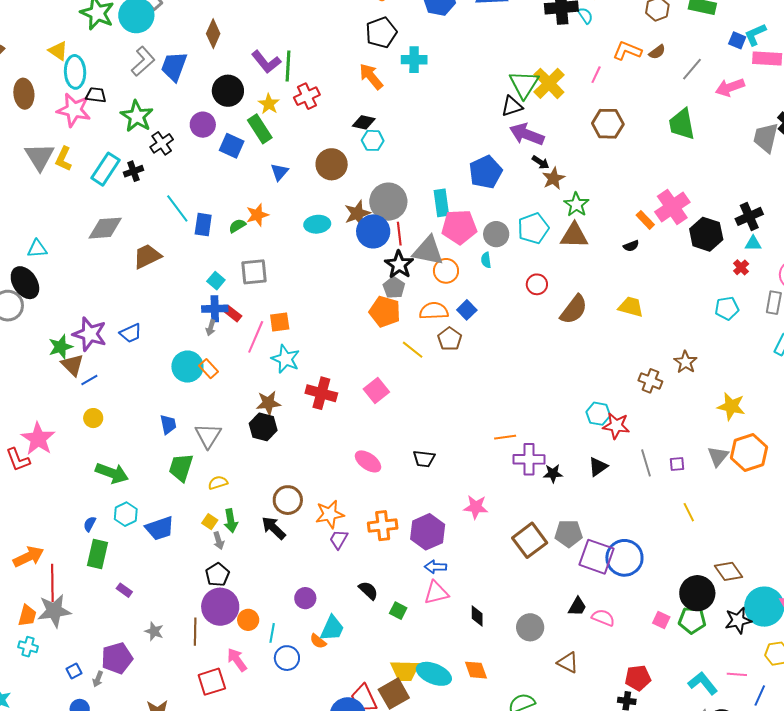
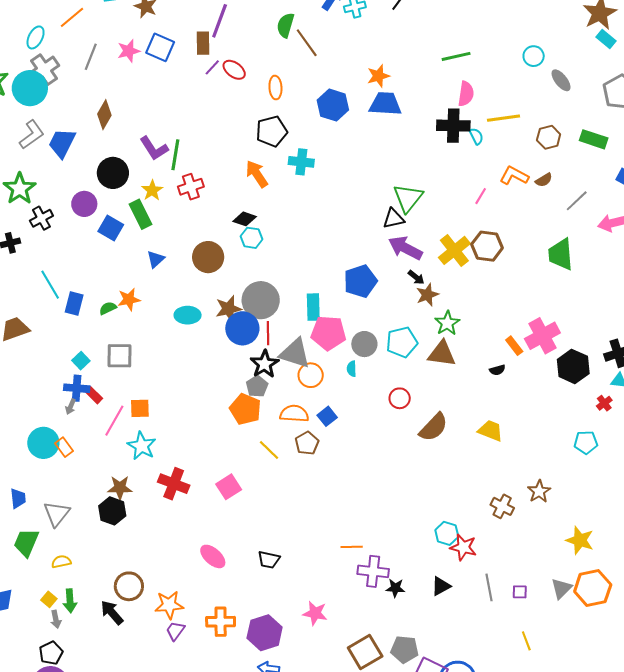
yellow cross: (549, 83) -> (454, 250), moved

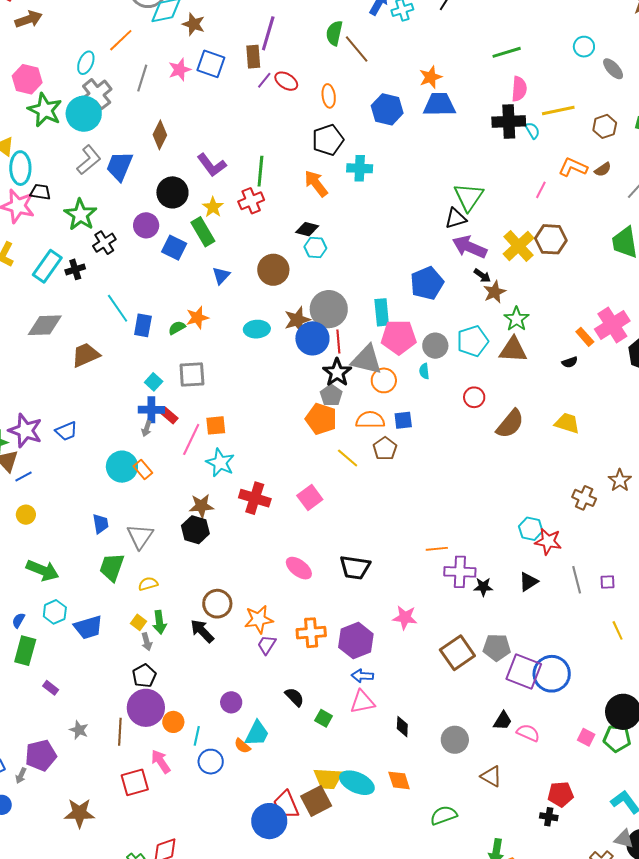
green line: (175, 155) -> (260, 171), moved
blue square: (327, 416) -> (403, 420), turned 36
black trapezoid: (269, 560) -> (355, 567), size x1.4

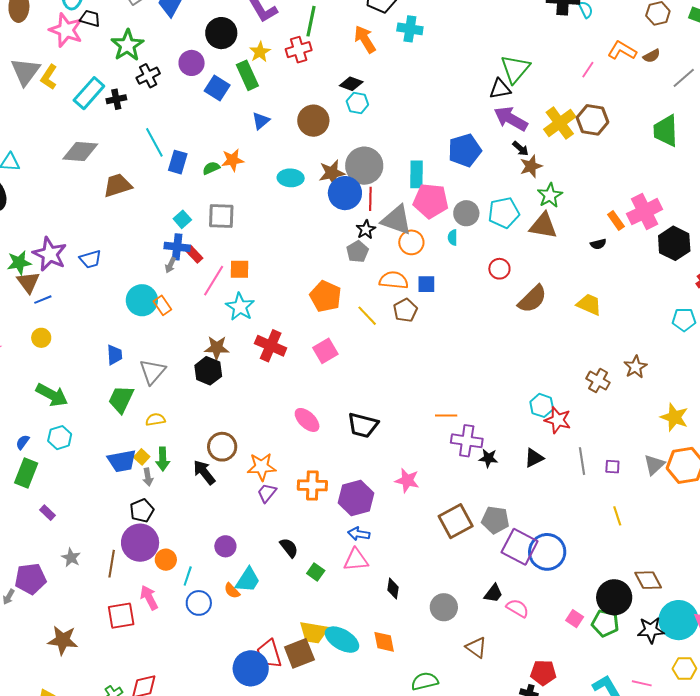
black star: (337, 372) -> (366, 230), size x0.7
orange pentagon: (321, 419) -> (325, 296), moved
blue trapezoid: (88, 627) -> (122, 461), moved

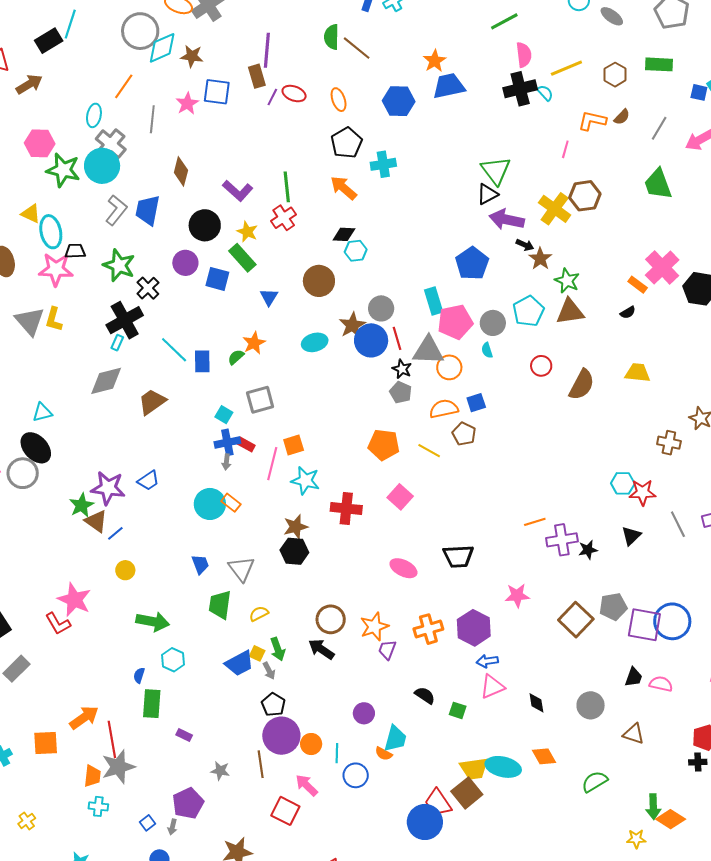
cyan rectangle: (89, 93) -> (117, 343), moved, size x0.5
black cross: (116, 99) -> (125, 320), size x1.8
gray circle: (364, 166) -> (381, 308), size x0.7
red square: (121, 616) -> (285, 811), turned -36

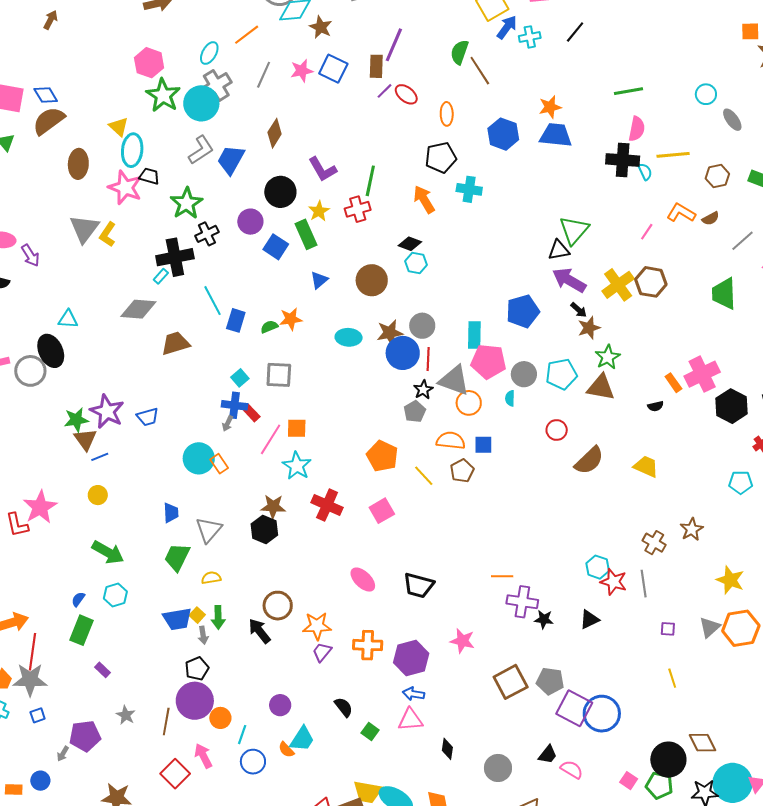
gray line: (678, 524) -> (644, 584), moved
blue square: (148, 823) -> (38, 715), moved

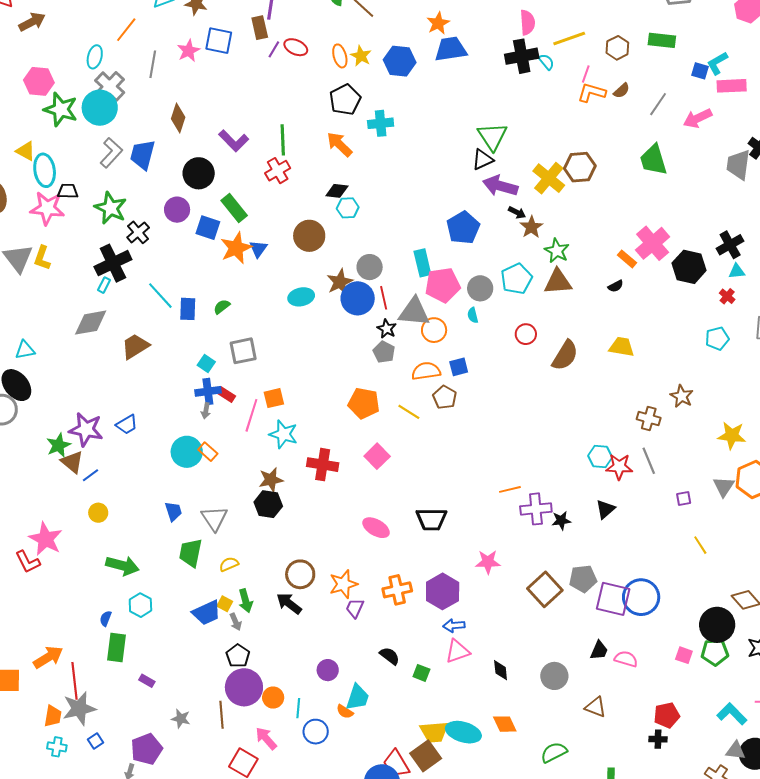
yellow star: (319, 211) -> (361, 56), moved
pink line: (647, 232) -> (586, 74), moved
orange star: (291, 319) -> (236, 248), moved, size x1.4

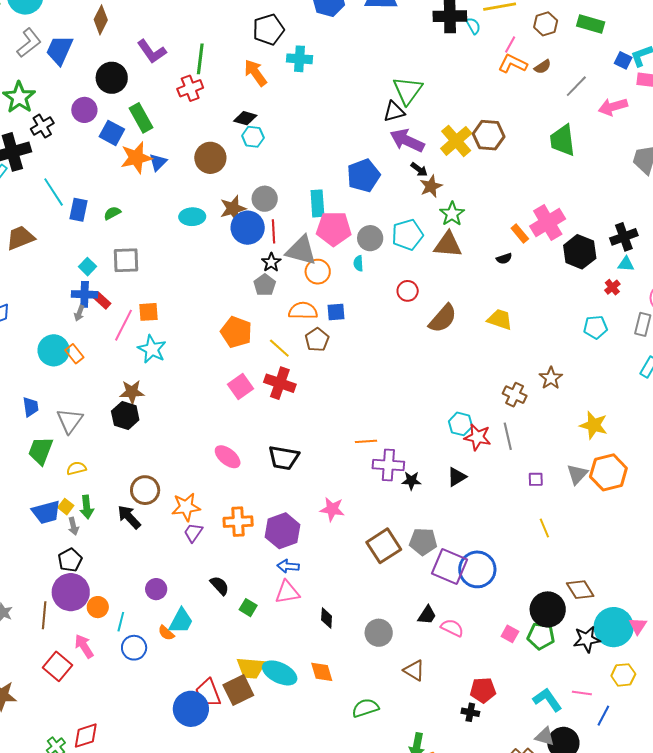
red cross: (323, 465) -> (280, 383), moved

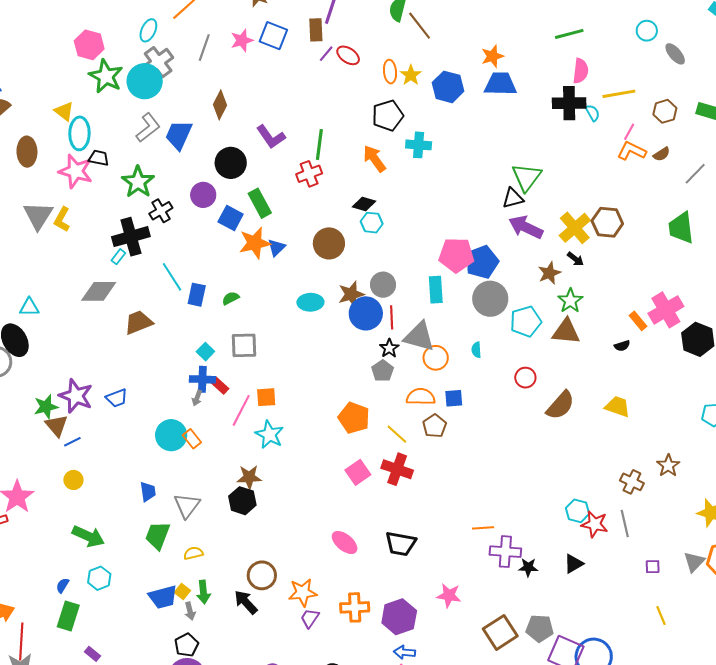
black arrow: (419, 169) -> (575, 259), moved
pink pentagon: (334, 229) -> (456, 255), moved
gray circle: (370, 238) -> (490, 299), moved, size x1.4

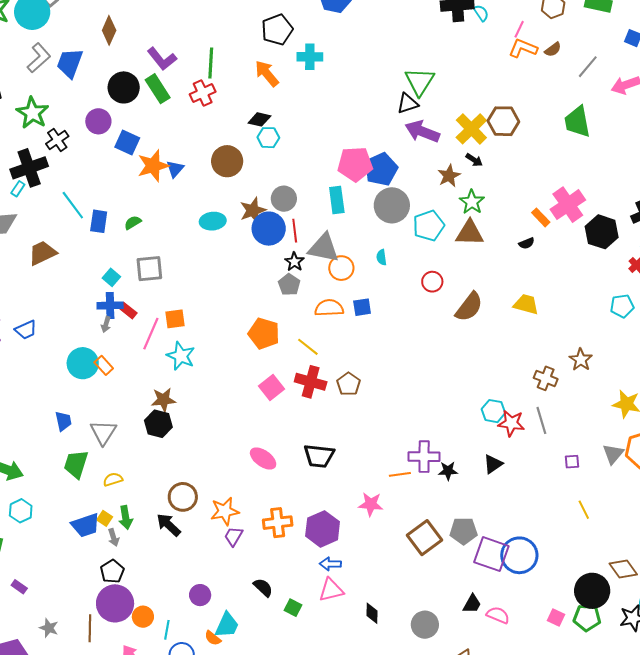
green rectangle: (260, 203) -> (158, 89), moved
brown pentagon: (435, 426) -> (349, 384), moved
orange line: (483, 528) -> (400, 474), moved

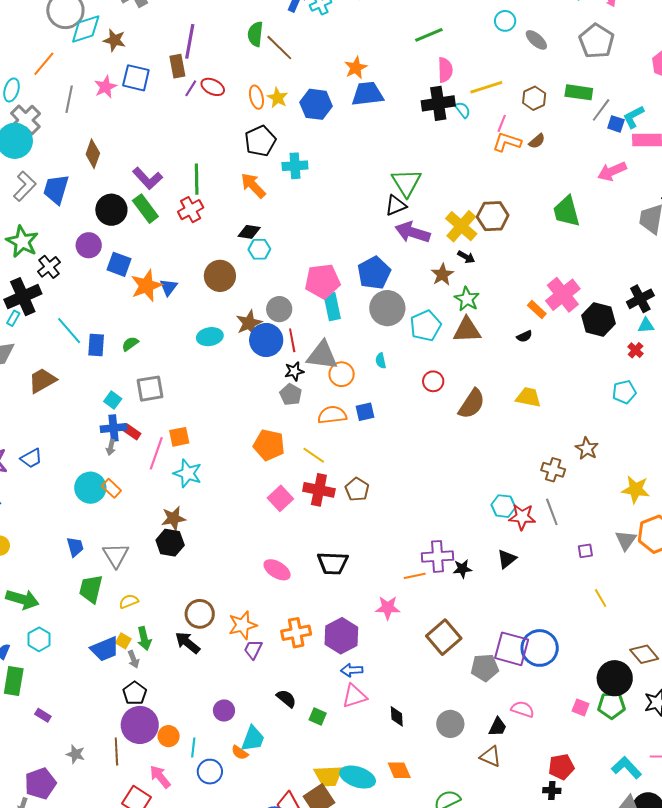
gray line: (588, 67) -> (601, 110), moved
pink pentagon: (355, 164) -> (322, 281), moved
black star: (294, 262) -> (294, 371), turned 30
gray pentagon: (464, 531) -> (485, 668), moved
black trapezoid: (472, 604) -> (498, 727), moved

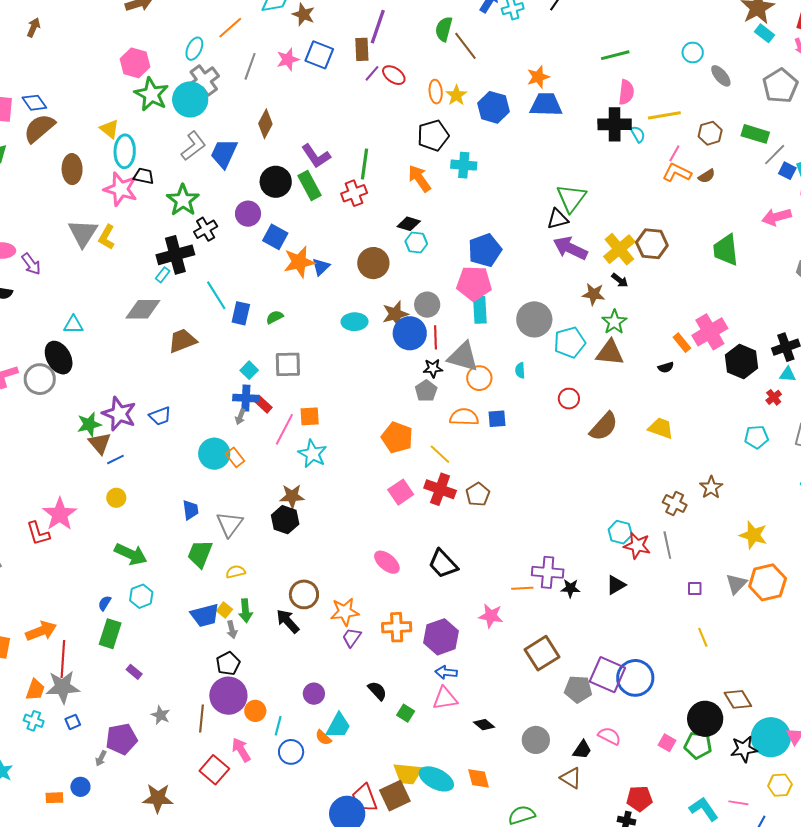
blue pentagon: (374, 273) -> (485, 250), moved
brown star: (442, 274) -> (594, 294), turned 30
black trapezoid: (333, 563) -> (443, 564), turned 36
black diamond: (397, 716) -> (484, 725), turned -55

